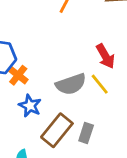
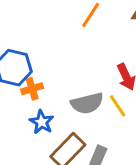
orange cross: (18, 75) -> (32, 89), turned 30

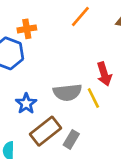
orange cross: (32, 89) -> (27, 29), moved

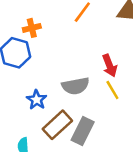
yellow line: (93, 98) -> (112, 90), moved
gray rectangle: (71, 139) -> (83, 131), size x1.5

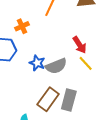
orange cross: (32, 28) -> (22, 26), moved
blue star: (37, 100) -> (37, 63), moved

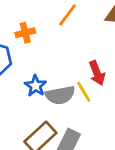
yellow line: (86, 63) -> (84, 92), moved

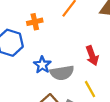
yellow line: (84, 92) -> (90, 89), moved

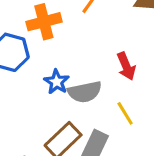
orange cross: (35, 22) -> (44, 22), size x1.5

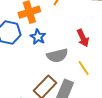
blue star: (57, 82) -> (38, 37), moved

